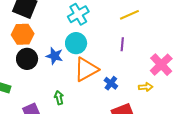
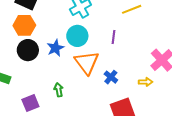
purple line: (122, 44) -> (114, 37), moved
blue star: (55, 56) -> (55, 48), turned 30
orange triangle: (86, 69) -> (87, 63), turned -40

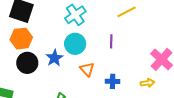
orange triangle: (87, 63) -> (87, 69), size x0.6
blue cross: (111, 77) -> (113, 81), turned -32

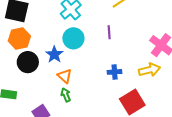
orange triangle: (87, 69) -> (65, 76), moved
yellow arrow: (148, 83) -> (149, 70), size x1.5

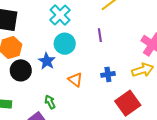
orange triangle: (65, 76) -> (75, 80), moved
green arrow: (66, 95) -> (50, 102), moved

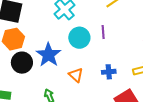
cyan circle: (65, 44) -> (79, 38), moved
blue star: (47, 61) -> (48, 55), size x1.4

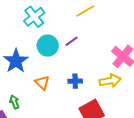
purple line: (103, 32) -> (72, 41), turned 56

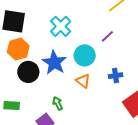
cyan cross: (34, 17) -> (61, 26), moved
cyan circle: (48, 46) -> (85, 55), moved

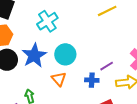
purple line: (107, 36) -> (107, 66), moved

